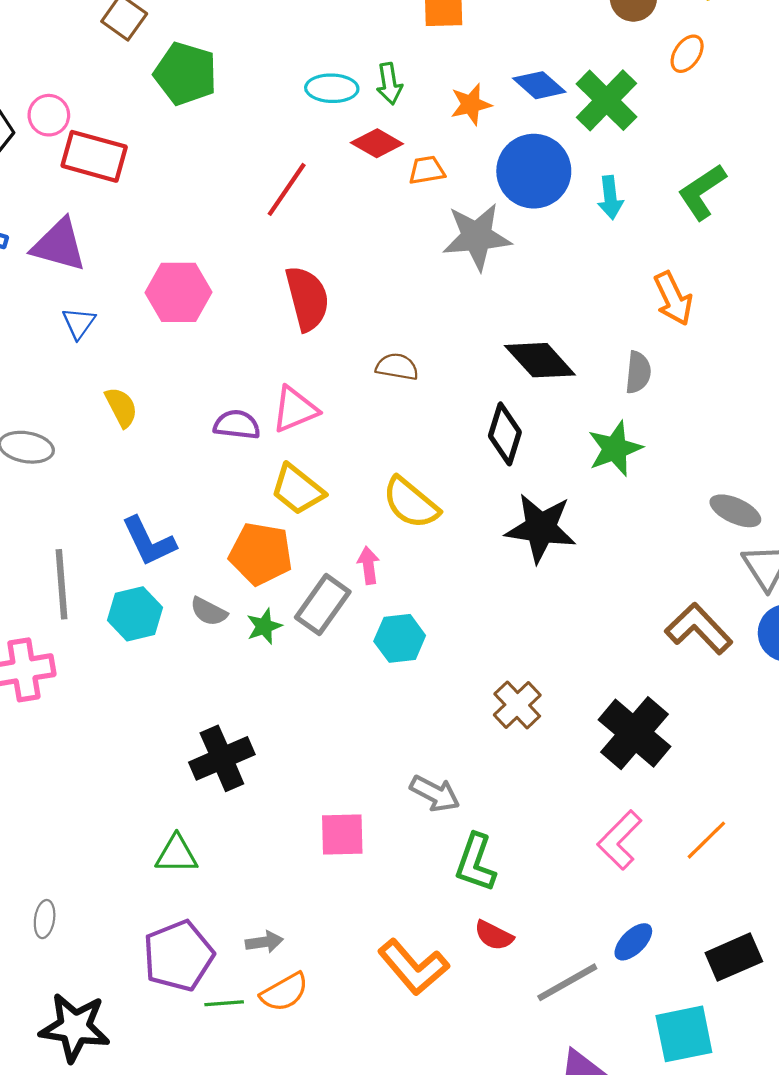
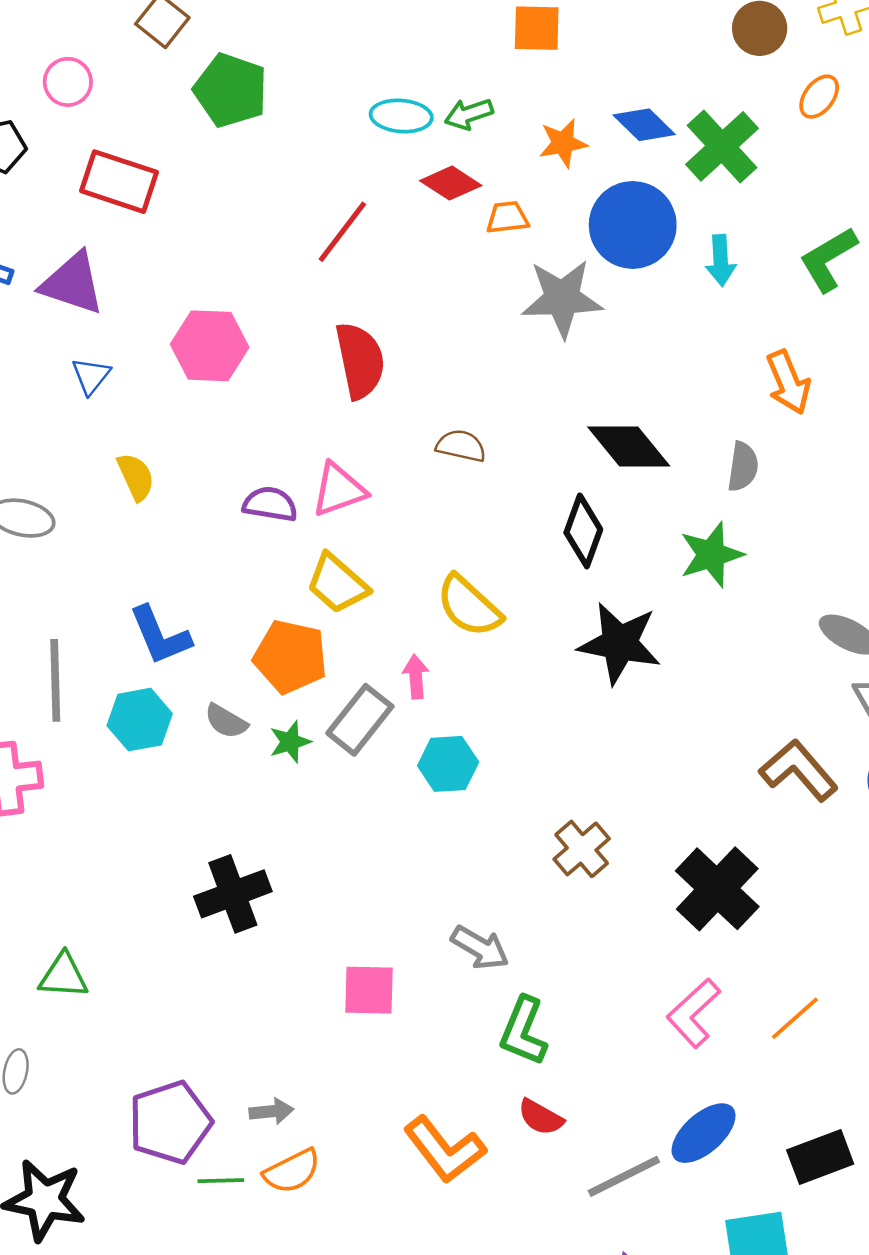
green arrow: (389, 84) -> (469, 114), turned 78
pink circle: (49, 115) -> (68, 82), moved
green triangle: (176, 854) -> (63, 976), moved
blue ellipse: (633, 942) -> (704, 1133), size x1.4

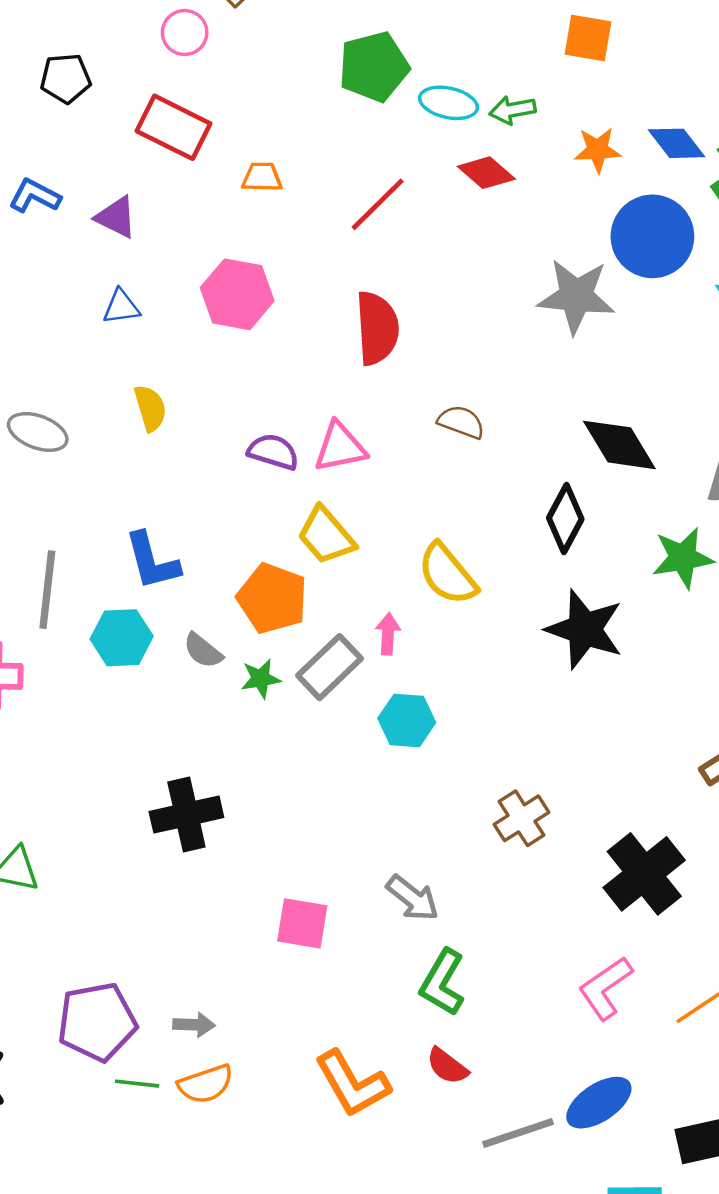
pink circle: (68, 82) -> (185, 32), moved
green pentagon: (231, 90) -> (374, 67), moved, turned 30
orange trapezoid: (507, 218) -> (262, 177), moved
purple triangle: (72, 283) -> (116, 217), size x0.7
blue triangle: (91, 376) -> (121, 307), turned 36

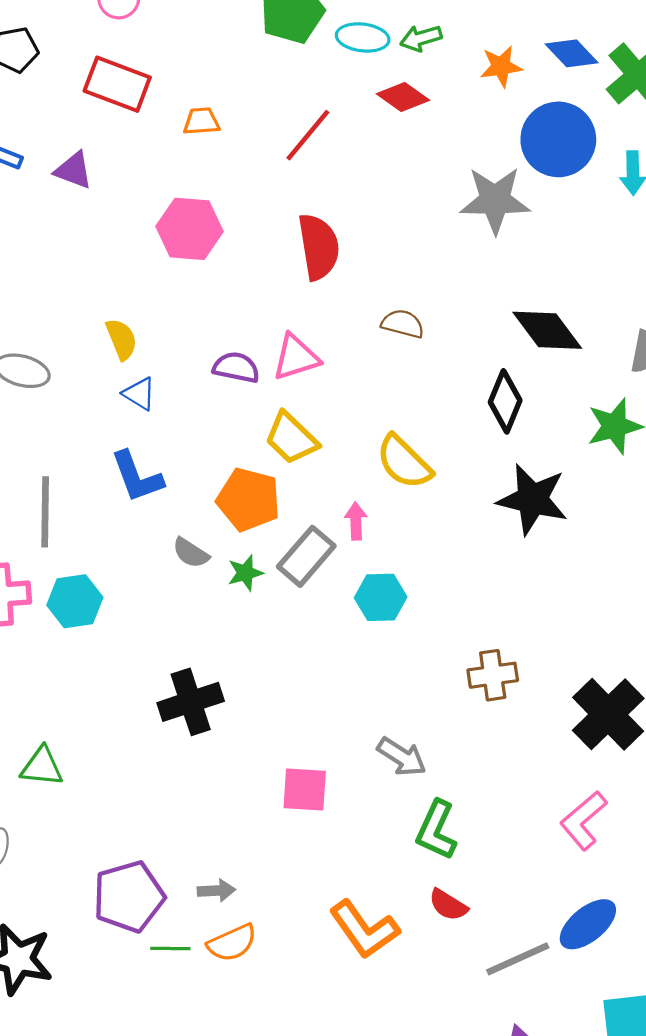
blue triangle: (121, 307) -> (139, 394), moved, turned 45
cyan hexagon: (122, 638) -> (75, 601), moved
brown cross: (522, 818) -> (493, 675), turned 30

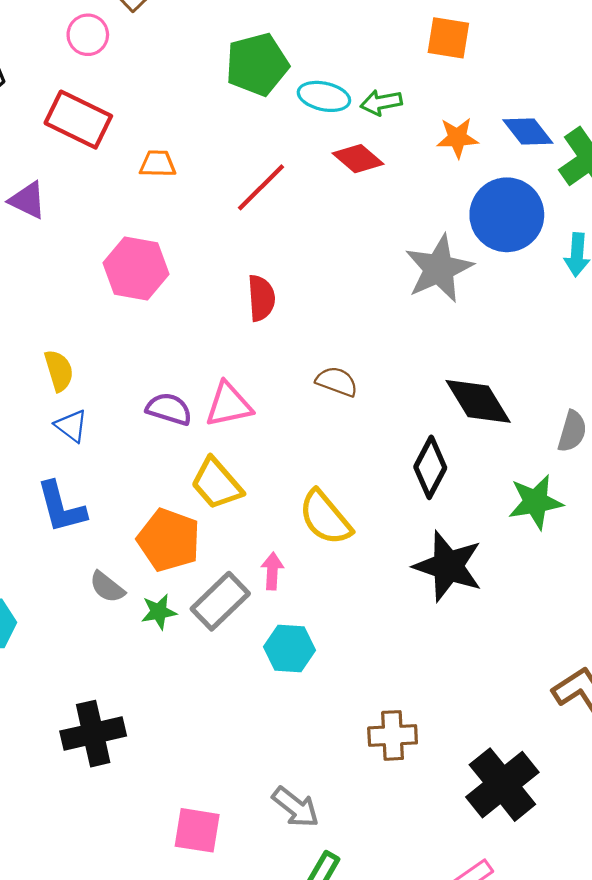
gray star: (495, 200) -> (439, 269), turned -30
red semicircle: (319, 247) -> (261, 298), size x0.7

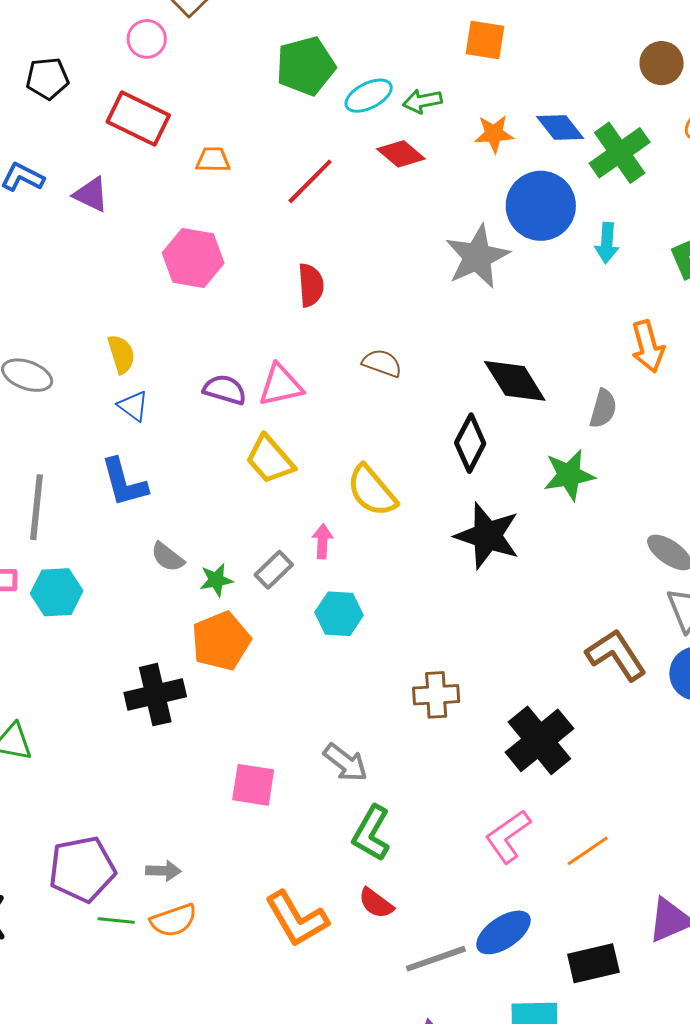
cyan ellipse: (324, 96) -> (369, 96), turned -39
orange pentagon: (169, 540) -> (221, 641), moved, turned 30
gray rectangle: (220, 601) -> (274, 570), size x0.7

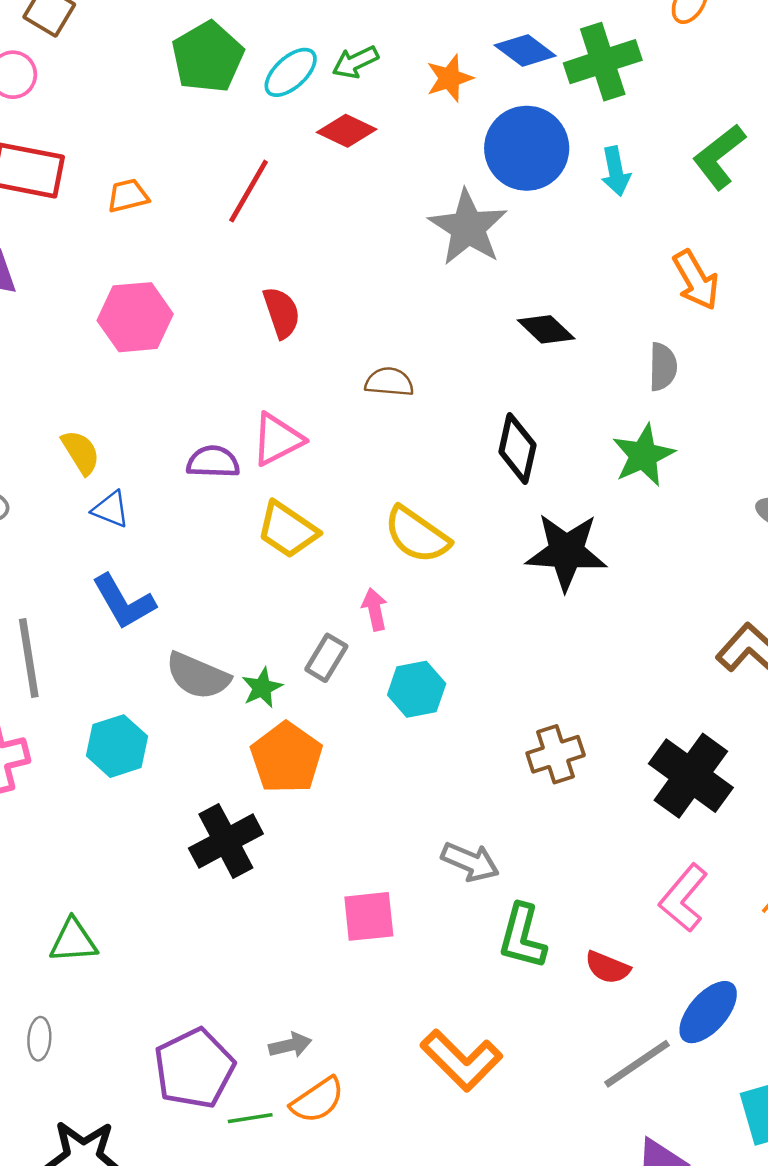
green cross: (620, 153) -> (603, 62), turned 32
black diamond: (515, 381) -> (546, 329), moved, size x0.7
gray semicircle: (168, 557) -> (198, 676), size x1.5
cyan hexagon: (57, 592) -> (117, 746), moved
red semicircle: (376, 903) -> (608, 967), moved

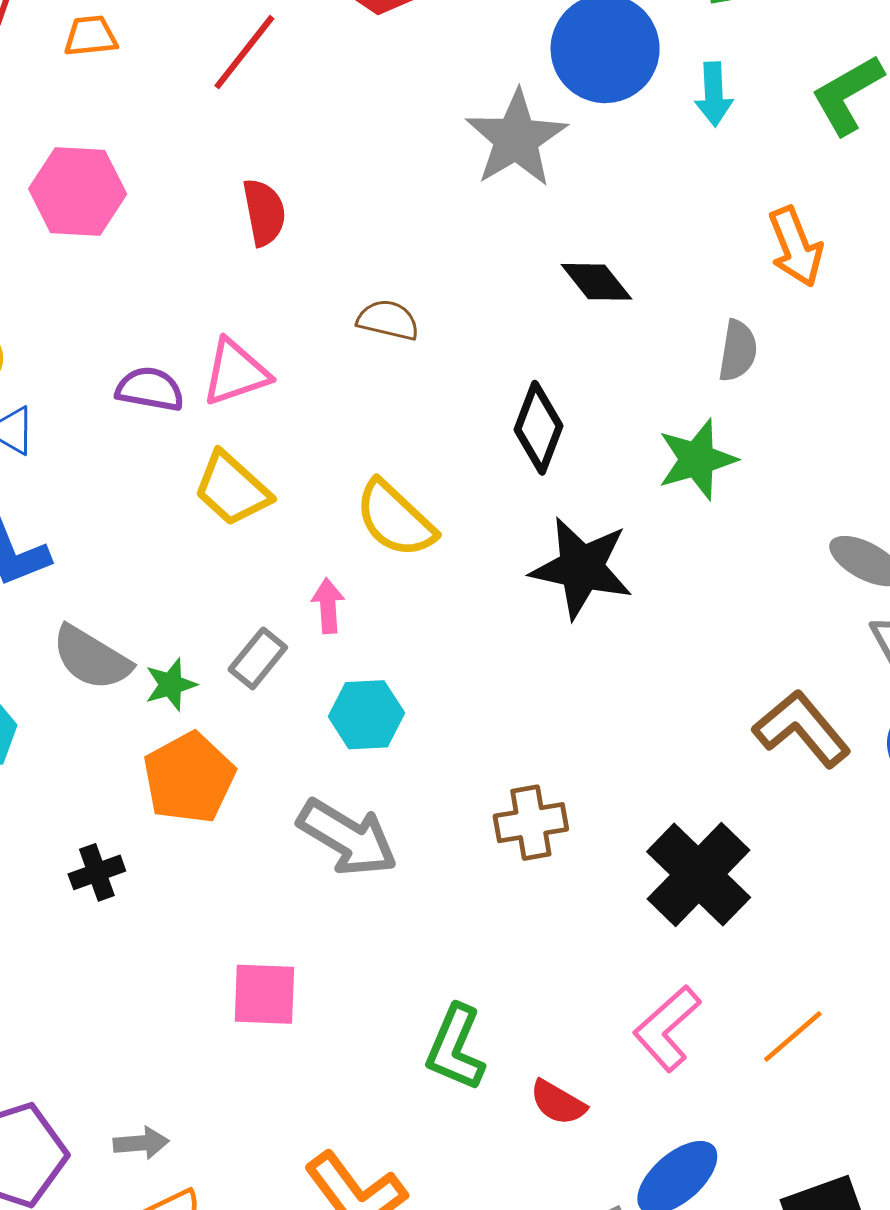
black cross: (226, 841) -> (97, 872), size x0.6
gray arrow: (470, 862) -> (347, 838), moved, size x1.4

